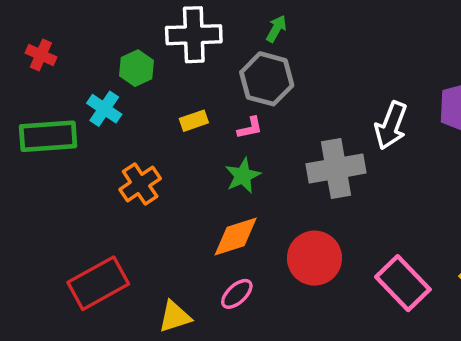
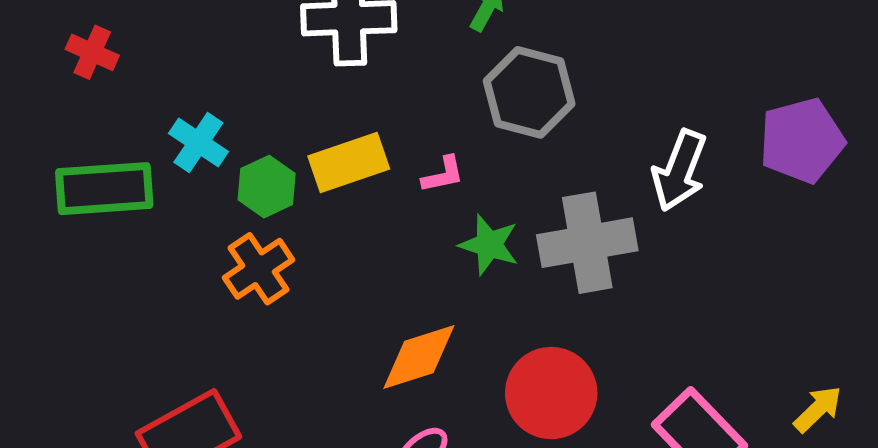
green hexagon: (137, 68) -> (267, 187), moved
gray hexagon: (267, 79) -> (529, 92), moved
yellow rectangle: (194, 121) -> (349, 163), size x1.6
green star: (243, 176) -> (489, 245), moved, turned -30

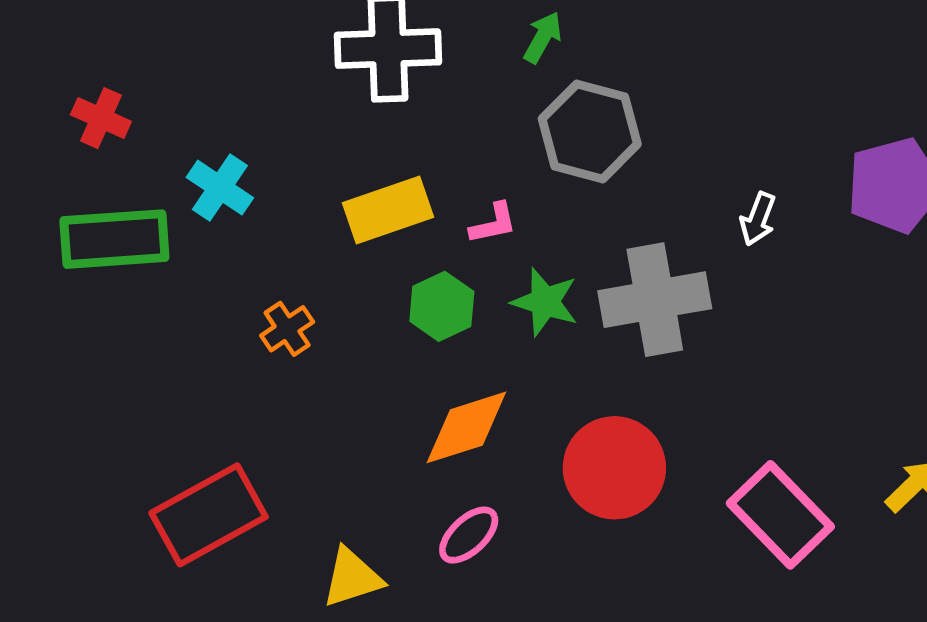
red cross: (92, 52) -> (101, 118), moved
white arrow: (679, 171) -> (758, 219), size x0.6
green hexagon: (267, 187) -> (442, 306), moved
orange cross: (259, 269) -> (287, 329), size x0.7

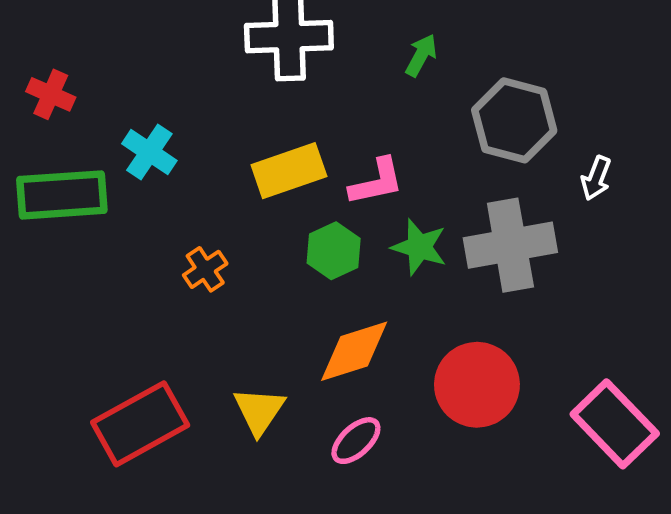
green arrow: (543, 37) -> (421, 55), moved
gray hexagon: (590, 131) -> (514, 120), moved
pink L-shape: (493, 223) -> (376, 182), size x1.4
yellow triangle: (352, 578) -> (259, 411), moved, turned -38

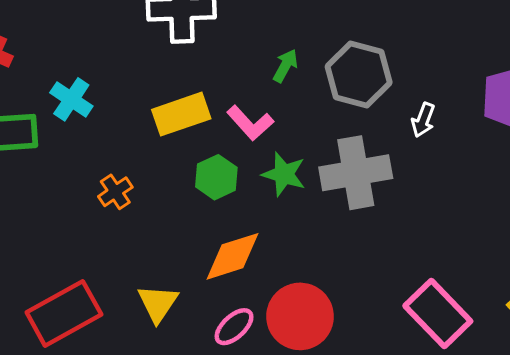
green arrow: (421, 55) -> (285, 66), moved
pink L-shape: (376, 182) -> (250, 123), turned 60
red circle: (477, 385) -> (300, 316), moved

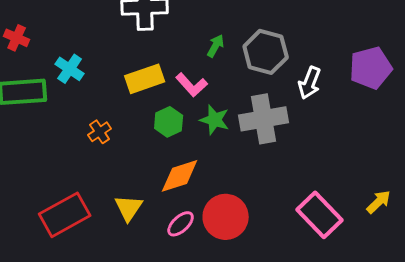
white arrow: (423, 120) -> (310, 83), size x1.4

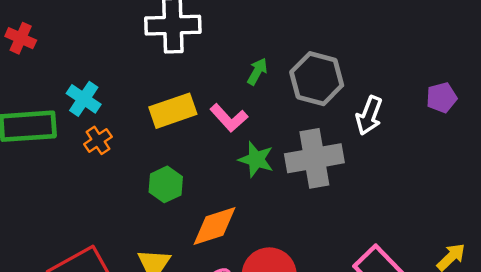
red cross: (17, 38) -> (21, 38), moved
purple pentagon: (371, 68) -> (442, 98), size x0.6
green hexagon: (169, 122) -> (166, 184), moved
orange cross: (100, 132) -> (98, 140), moved

